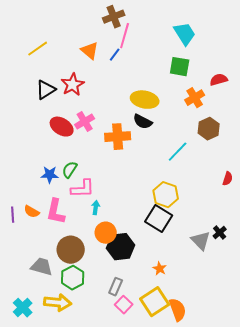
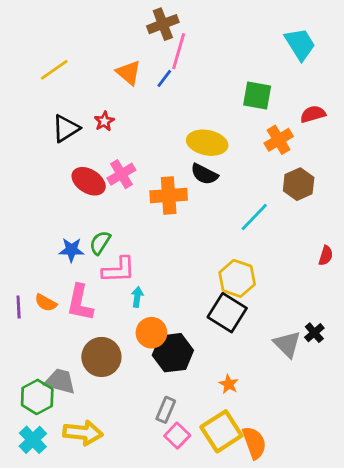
cyan trapezoid: (185, 34) -> (300, 44), moved
red star: (73, 85) -> (104, 121), size x0.6
green hexagon: (73, 278) -> (37, 397), moved

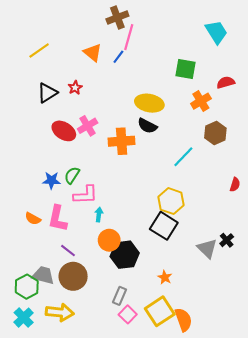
purple line: (19, 307) -> (68, 251), moved, turned -49
brown circle: (101, 357) -> (73, 276), moved

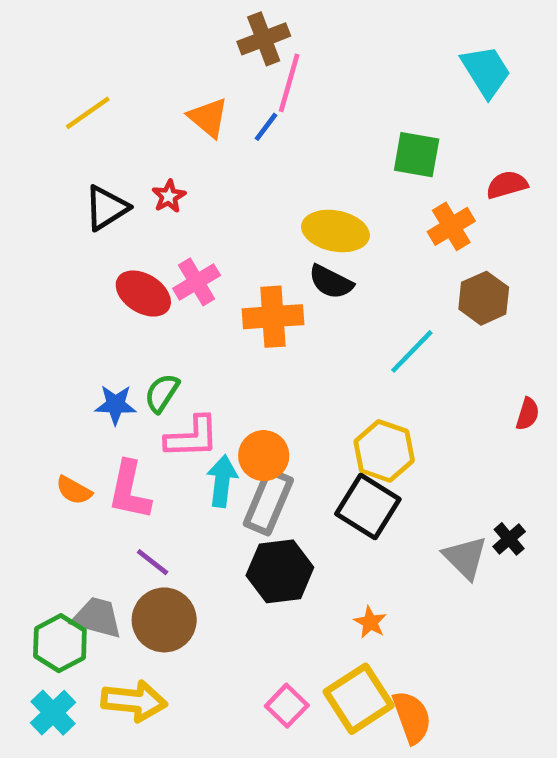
cyan arrow: (99, 214) -> (222, 481), size x1.5
orange circle: (109, 240) -> (264, 456), moved
gray rectangle: (119, 296) -> (268, 502), moved, size x1.5

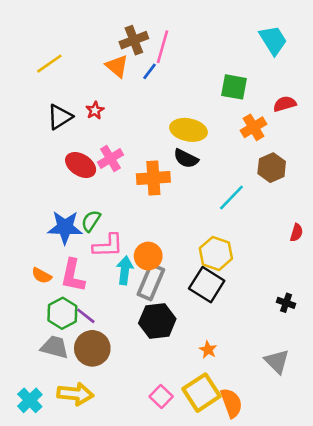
brown cross: (264, 39) -> (134, 40), moved
blue star: (116, 405) -> (65, 227), size x1.5
black cross: (509, 539) -> (286, 303), turned -30
gray triangle: (465, 557) -> (277, 361), moved
green hexagon: (60, 643) -> (62, 313), moved

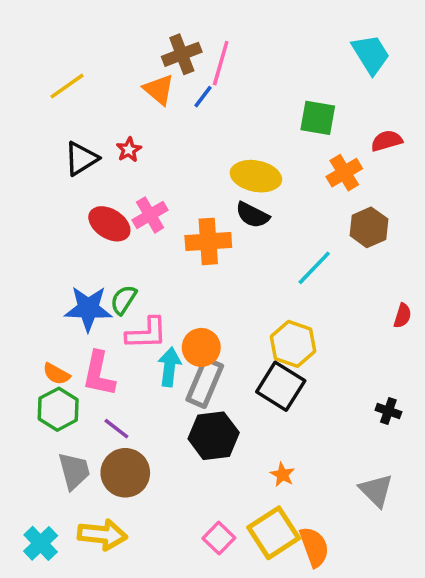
green hexagon: (62, 313) -> (58, 409), moved
gray trapezoid: (55, 347) -> (74, 471), turned 60

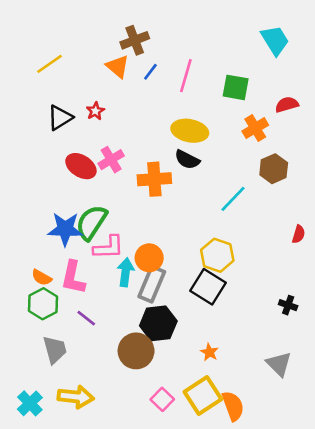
pink line: (221, 63) -> (186, 76), moved
green semicircle: (124, 300) -> (91, 222), size x1.6
brown circle: (125, 473) -> (136, 351), moved

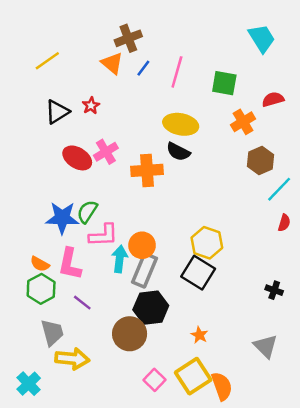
cyan line: (233, 199) -> (279, 189), moved
green semicircle: (91, 222) -> (87, 212), size x0.7
yellow arrow: (76, 397) -> (72, 359), moved

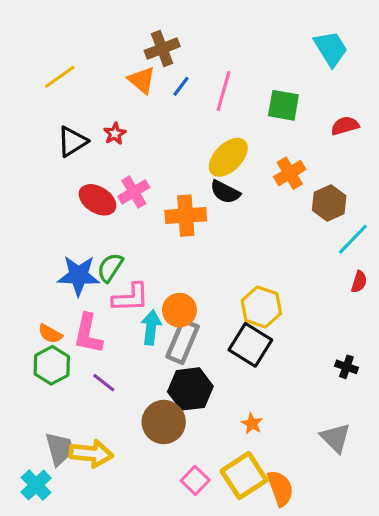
orange cross: (243, 122) -> (290, 173), moved
yellow ellipse: (181, 124) -> (228, 157), turned -56
gray trapezoid: (52, 333) -> (60, 449), moved

